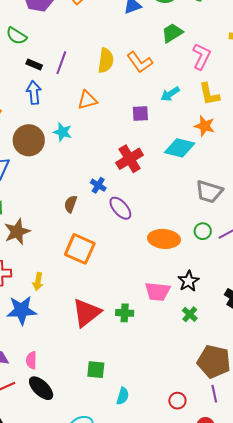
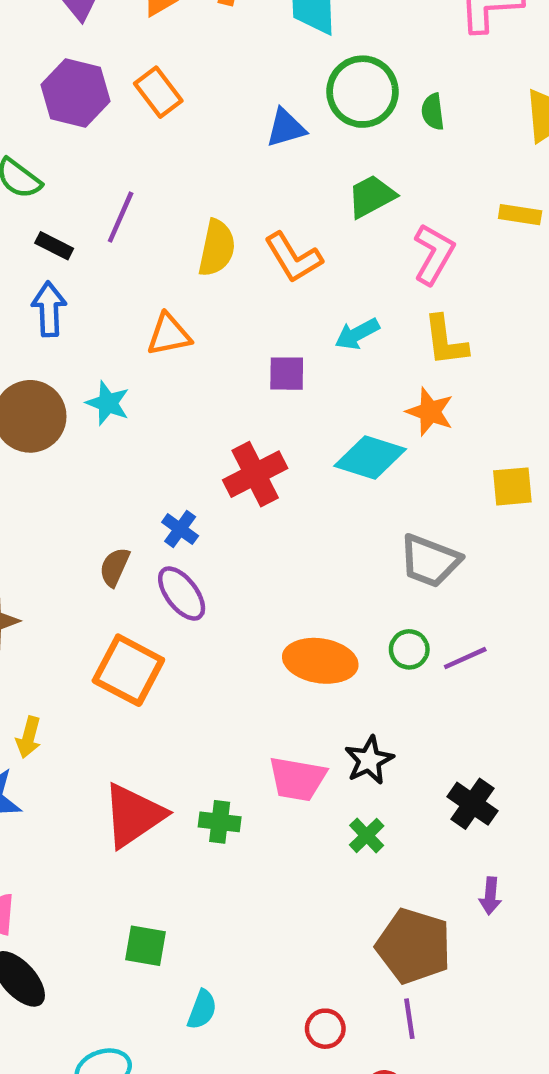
purple line: (61, 63) -> (121, 217), moved
purple ellipse: (120, 208) -> (182, 593), moved

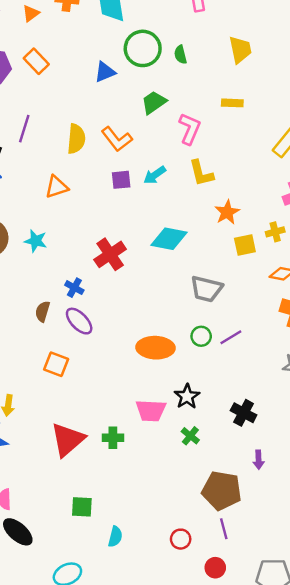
purple square: (287, 374) -> (121, 180), moved
cyan star: (108, 403) -> (36, 241), moved
orange star: (430, 412) -> (227, 212), moved, turned 30
orange square: (128, 670) -> (56, 364), size x0.7

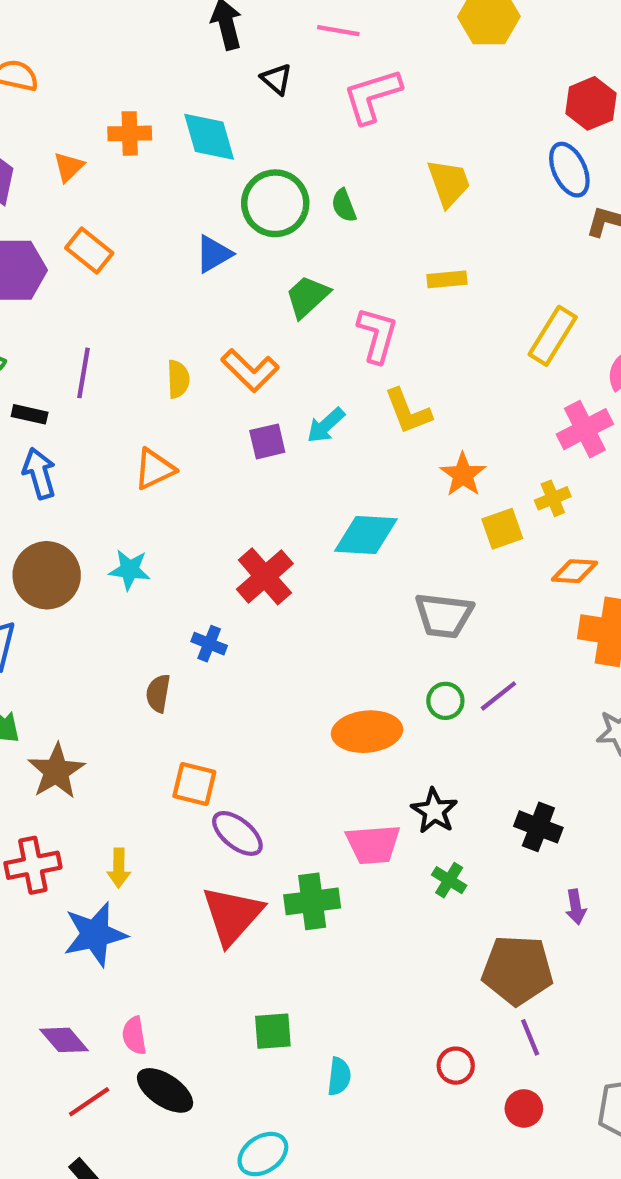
yellow semicircle: (76, 139) -> (178, 379), size x0.7
purple ellipse: (79, 321) -> (237, 833), moved
green cross: (113, 438) -> (312, 901), size x1.4

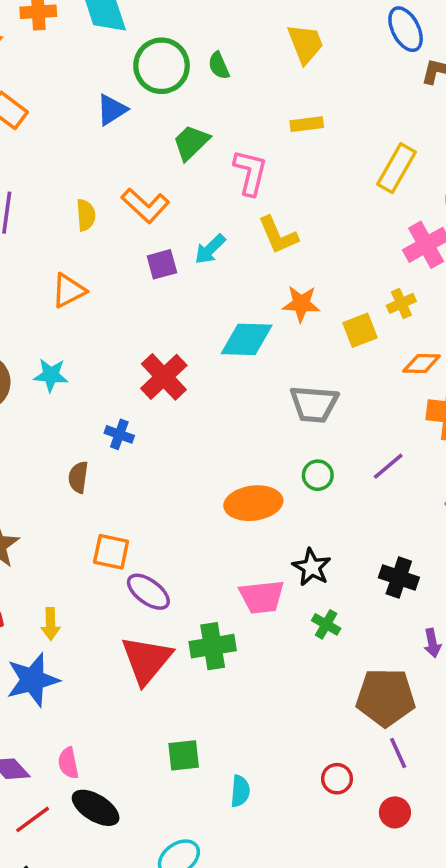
orange star: (463, 475) -> (301, 304), moved, turned -30
purple line: (498, 696) -> (388, 466), moved

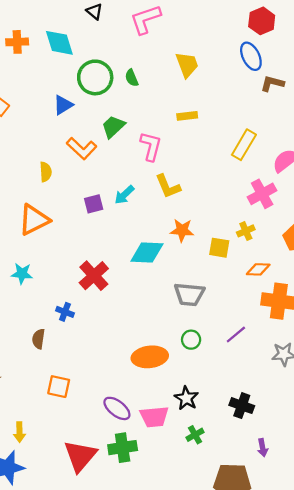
orange L-shape: (145, 206) -> (82, 148), moved
orange triangle: (69, 291) -> (34, 220), size x1.4
yellow square: (360, 330) -> (219, 248), turned 30
purple ellipse: (148, 592) -> (117, 408), moved
green cross: (326, 624) -> (195, 435), turned 30

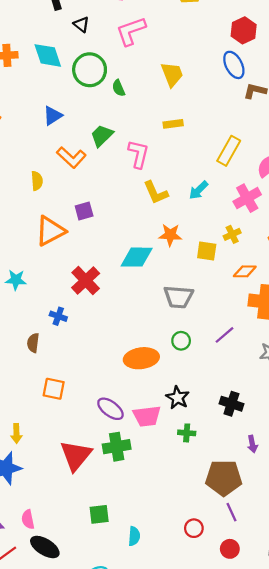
green circle: (95, 77) -> (90, 70), moved
cyan arrow: (124, 195) -> (199, 190), moved
orange triangle: (34, 220) -> (50, 231), moved
green cross: (195, 435) -> (187, 433), turned 35

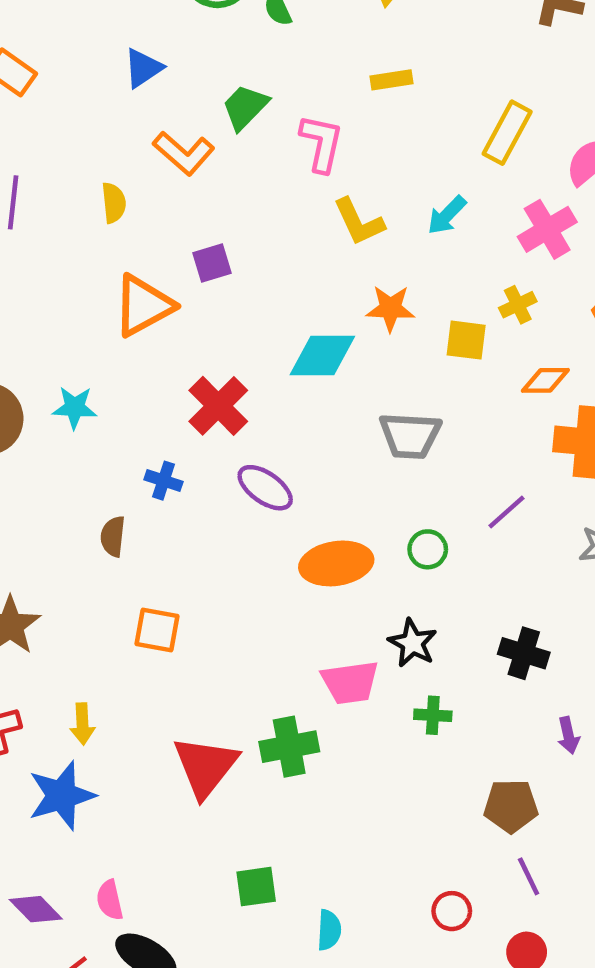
green circle: (181, 341) -> (428, 549), moved
purple ellipse: (110, 409) -> (265, 488), moved
brown pentagon: (224, 478) -> (511, 806), size x0.7

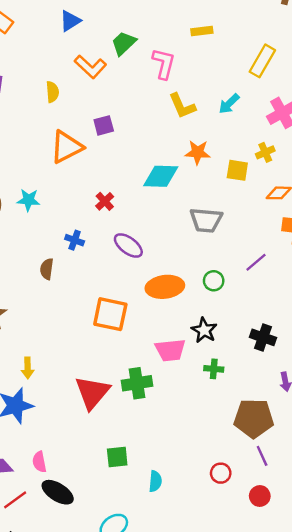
red cross: (218, 406) -> (105, 201), size x0.6
orange square: (157, 630) -> (110, 314), moved, size x1.4
brown pentagon: (511, 806) -> (254, 418), size x1.4

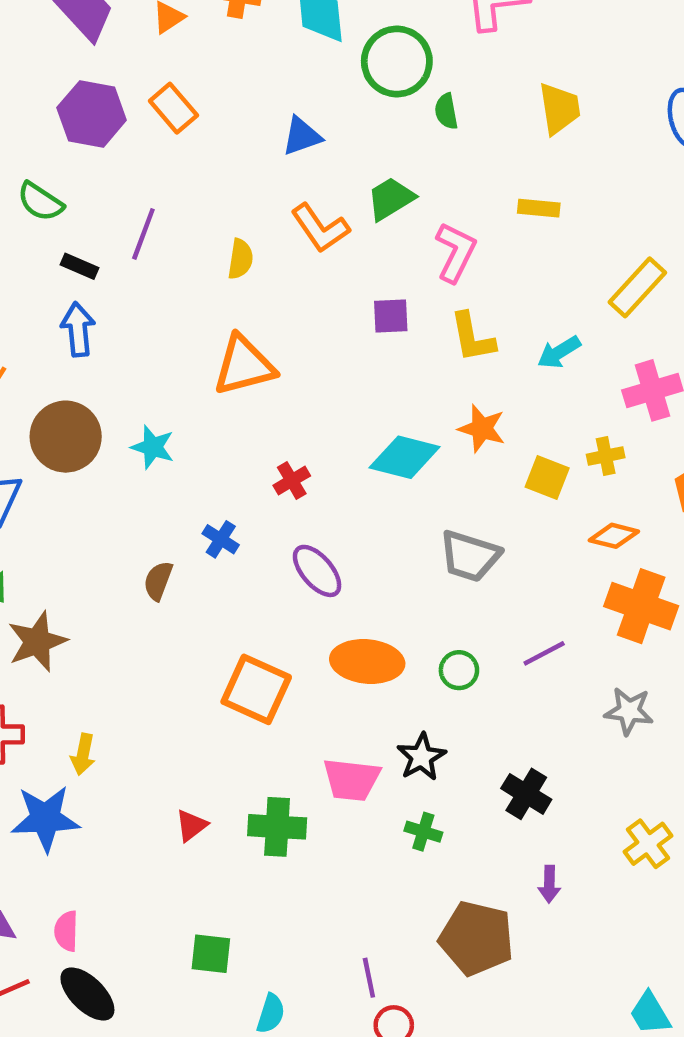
purple square: (104, 125) -> (391, 316), moved
red triangle: (92, 392) -> (191, 825), size x0.5
purple line: (262, 456) -> (369, 978), moved

